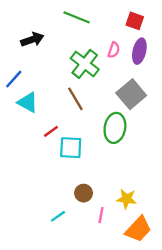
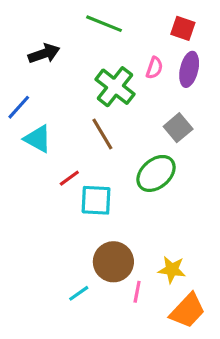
gray square: (131, 94) -> (178, 128), size x0.7
green ellipse: (115, 128) -> (156, 173), turned 40
brown circle: (84, 193) -> (113, 262), size x1.6

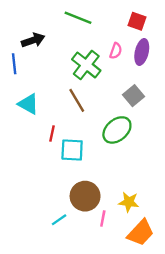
blue line: (19, 107) -> (14, 64), moved, turned -48
red line: (69, 178) -> (52, 133), turned -42

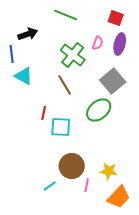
gray square: (134, 96) -> (113, 81), size x1.4
cyan triangle: (28, 104) -> (24, 76), moved

